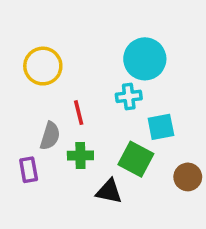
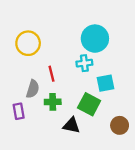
brown circle: (188, 177) -> (120, 125), moved

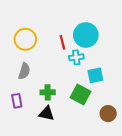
red line: (52, 74) -> (62, 42), moved
gray semicircle: (33, 89) -> (24, 71), moved
black triangle: (71, 125) -> (47, 114), moved

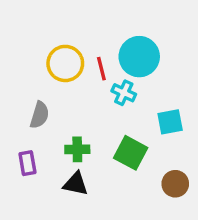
yellow circle: (25, 39) -> (65, 63), moved
cyan cross: (76, 57) -> (124, 93), turned 32
cyan square: (95, 75) -> (170, 122), moved

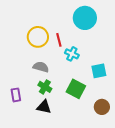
cyan circle: (139, 57) -> (85, 18), moved
gray semicircle: (40, 115) -> (41, 67), moved, turned -91
green cross: (77, 149) -> (45, 87), turned 32

